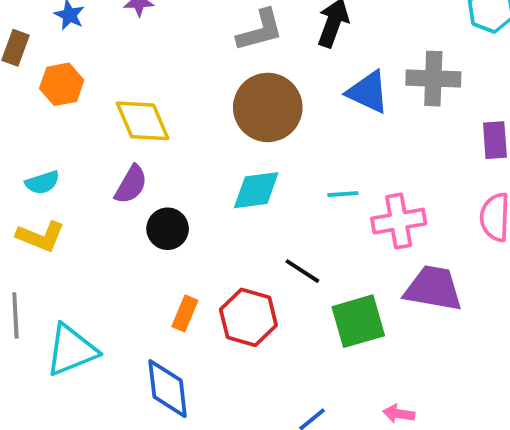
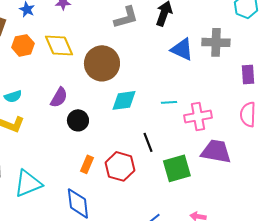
brown circle: (268, 107) -> (102, 63), moved
yellow diamond: (143, 121) -> (59, 45), moved
black line: (302, 271) -> (148, 142), turned 36

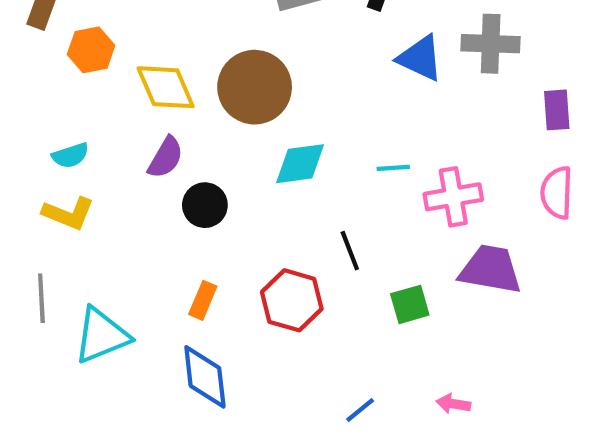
yellow diamond: (59, 45) -> (166, 87), moved
orange rectangle: (87, 164) -> (203, 300), moved
green square: (177, 168) -> (410, 304), size x0.7

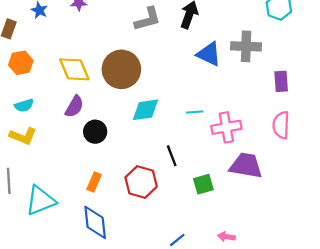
orange hexagon: (91, 50) -> (21, 63), moved

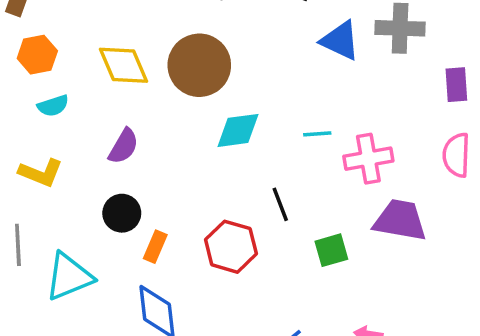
cyan semicircle: (24, 105) -> (53, 106), moved
purple semicircle: (74, 107) -> (124, 146), moved
black circle: (95, 132) -> (122, 213), moved

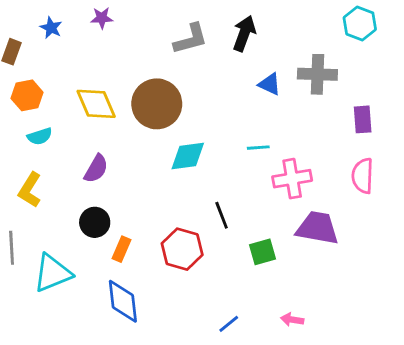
blue triangle: (340, 41) -> (270, 84), size x0.7
cyan line: (317, 134) -> (258, 148), moved
yellow L-shape: (41, 173) -> (30, 190), turned 100

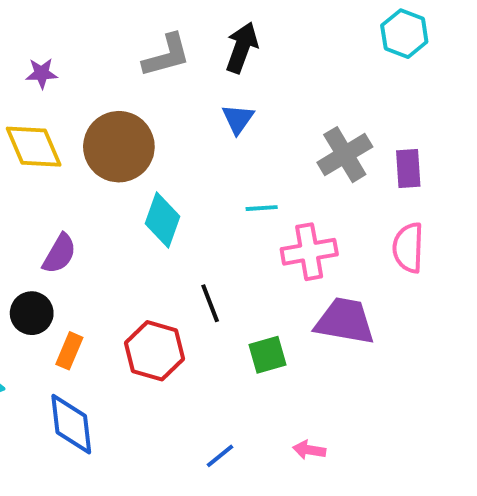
purple star: (102, 18) -> (42, 73), moved
gray cross: (317, 74) -> (345, 155), moved, turned -33
blue triangle: (270, 84) -> (238, 119), moved, turned 40
cyan diamond: (188, 156) -> (162, 220), turned -63
purple semicircle: (96, 169) -> (59, 254), moved

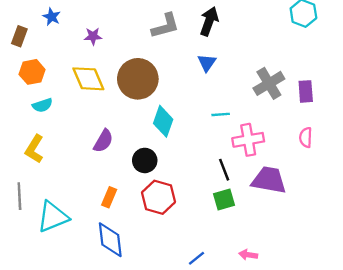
pink semicircle: (408, 248) -> (306, 137), size x0.7
black line: (210, 303) -> (224, 170), moved
black circle: (32, 313) -> (145, 160), moved

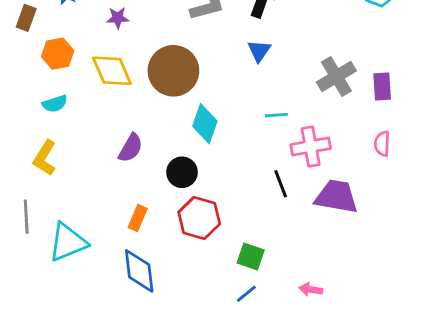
orange hexagon: (32, 72) -> (58, 54), moved
green square: (224, 200) -> (251, 257), moved, turned 35

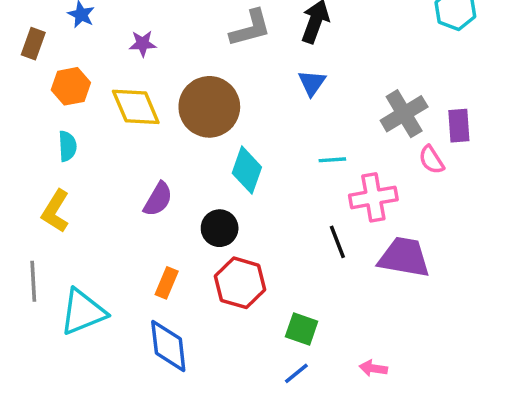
cyan semicircle: (55, 104) -> (67, 146), turned -75
pink semicircle: (382, 144) -> (431, 160), moved, turned -35

